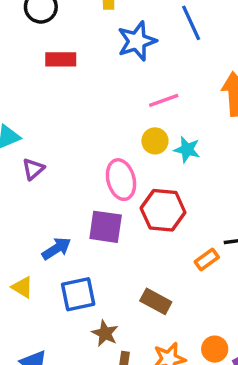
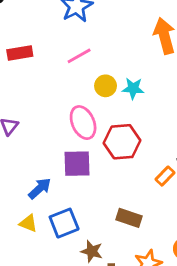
red rectangle: (61, 59) -> (20, 53), moved
pink line: (164, 100) -> (79, 56), moved
yellow triangle: (22, 287) -> (28, 223), moved

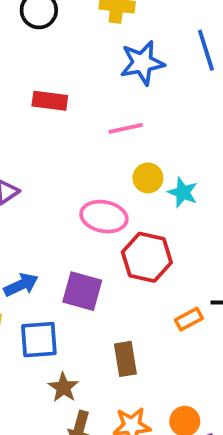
pink ellipse: (83, 123) -> (104, 217), turned -72
purple square: (77, 164) -> (82, 291), moved
brown rectangle: (129, 218) -> (125, 359), turned 45

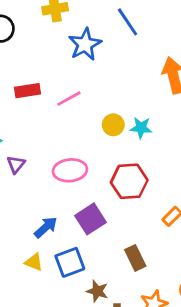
pink line: (126, 128) -> (69, 99), moved
pink ellipse: (104, 217) -> (70, 170), moved
purple square: (82, 291) -> (90, 219), turned -32

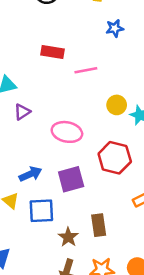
blue star: (85, 44) -> (115, 28), size x0.6
brown star: (97, 291) -> (68, 237), moved

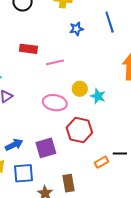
pink ellipse: (67, 132) -> (55, 103), moved

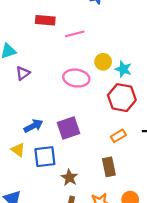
red hexagon: (79, 130) -> (122, 98), moved
orange rectangle: (101, 162) -> (118, 136), moved
brown rectangle: (69, 183) -> (109, 167), moved

